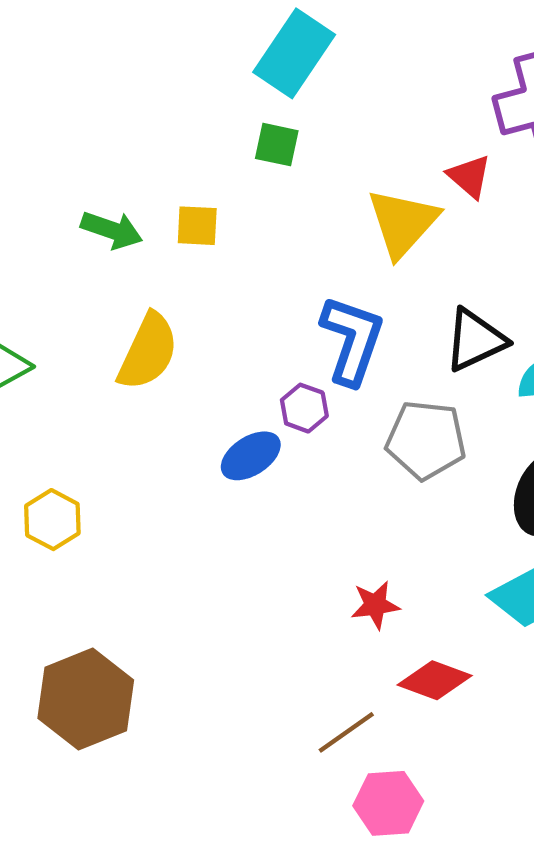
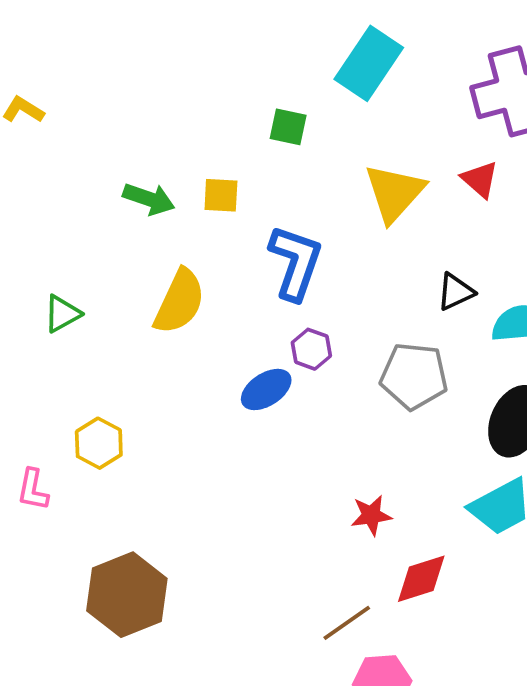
cyan rectangle: (294, 53) -> (369, 63), moved
red triangle: (469, 176) -> (480, 179), moved
blue L-shape: (352, 340) -> (295, 262), moved
black triangle: (475, 340) -> (455, 292), size x0.7
red diamond: (435, 680) -> (421, 579), turned -38

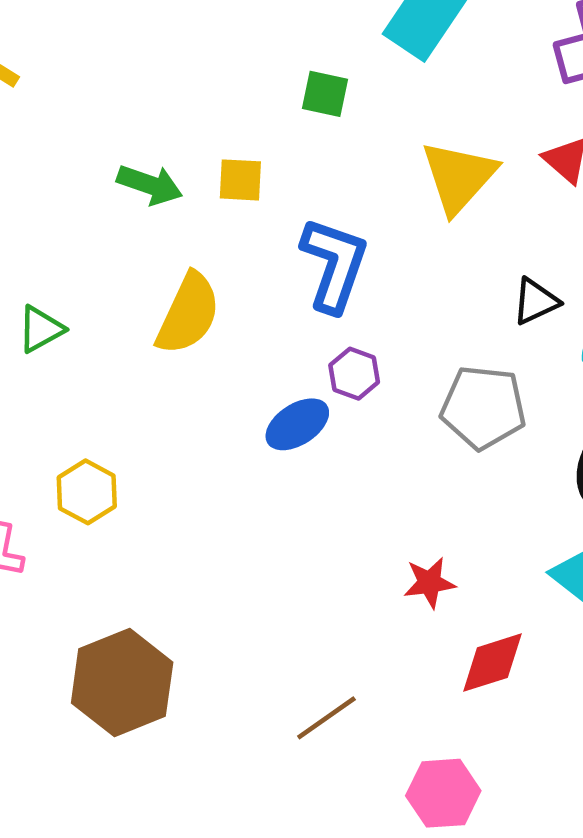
brown line: (347, 623) -> (326, 718), moved

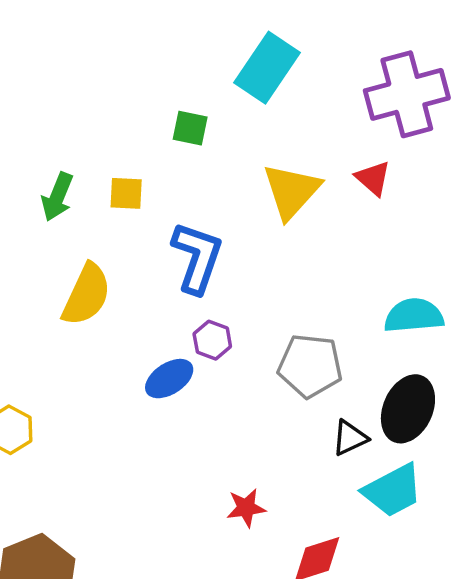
green arrow: (150, 185) -> (57, 197), turned 93
black triangle: (536, 301) -> (350, 438), moved
red star: (429, 583) -> (246, 508), moved

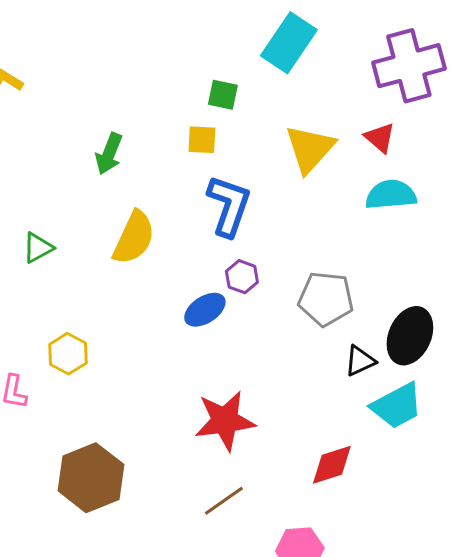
yellow square: (126, 193) -> (202, 140), moved
cyan semicircle: (414, 316) -> (391, 195), moved
red star: (246, 508) -> (225, 421), moved, size x1.8

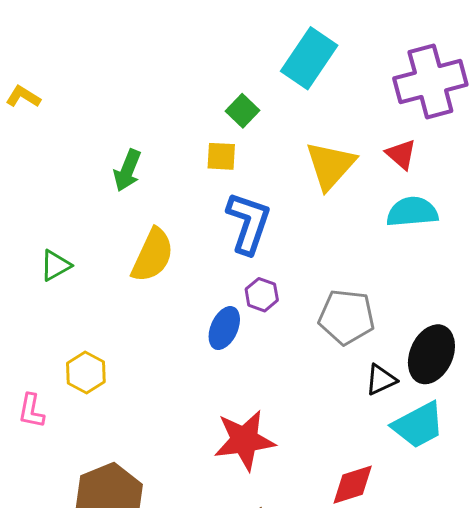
green square: (223, 95) -> (242, 111), turned 32
blue ellipse: (205, 310) -> (224, 328), turned -33

